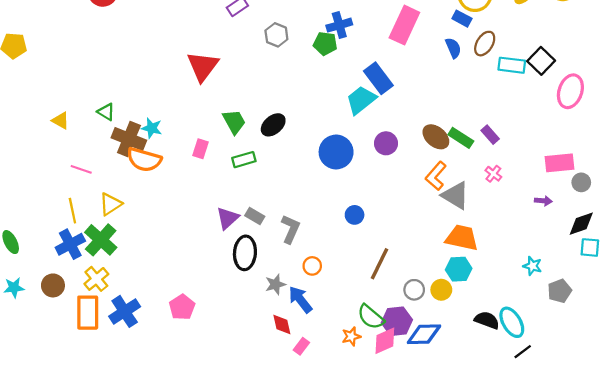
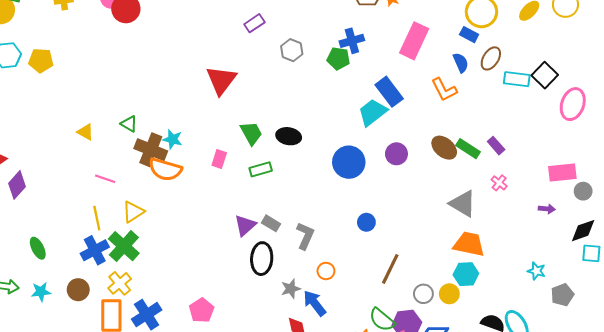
black ellipse: (273, 125) -> (289, 136), turned 50
orange L-shape: (436, 176) -> (444, 90), moved, turned -68

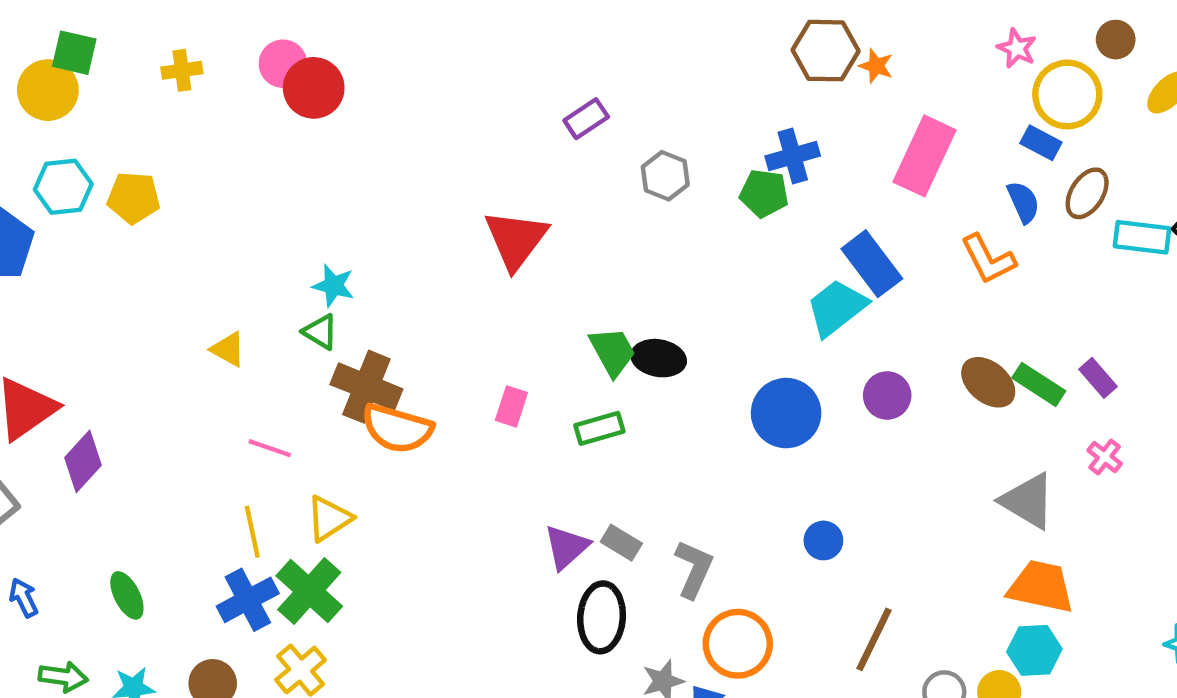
green trapezoid: (251, 133) -> (613, 352), moved
cyan star: (173, 139) -> (333, 286), moved
orange circle: (326, 271) -> (738, 644), size x1.8

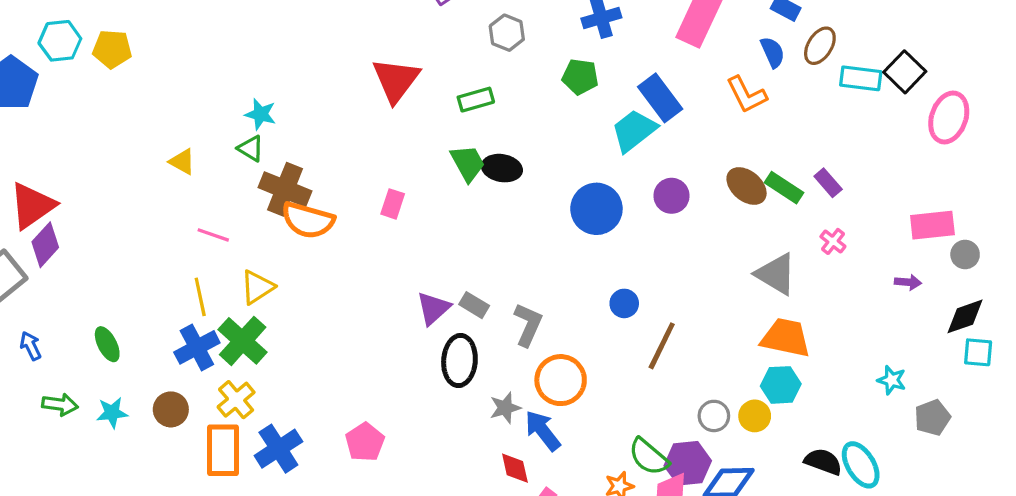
green pentagon: (764, 193) -> (580, 77), moved
green rectangle: (599, 428) -> (476, 100), moved
purple diamond: (83, 461) -> (45, 245), moved
brown line: (874, 639) -> (662, 346), moved

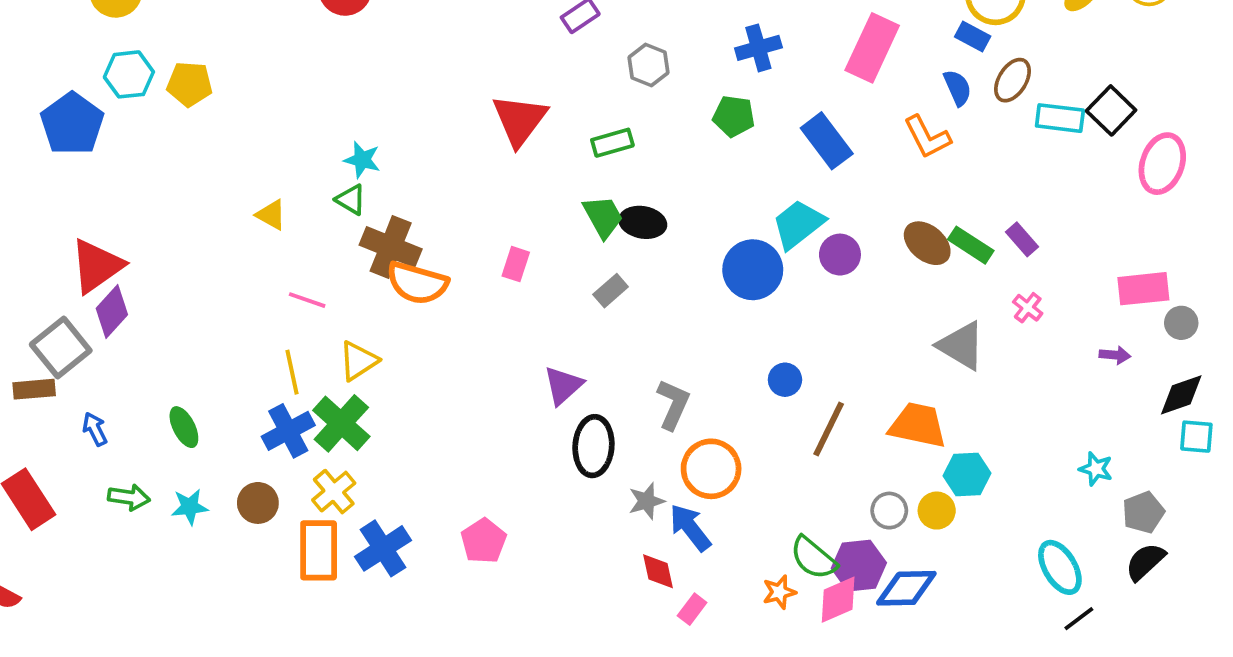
cyan trapezoid: (634, 131) -> (798, 224), moved
gray rectangle: (474, 305) -> (611, 291), moved, turned -72
orange trapezoid: (786, 338) -> (918, 425), moved
black semicircle: (823, 462) -> (1145, 562), moved, turned -63

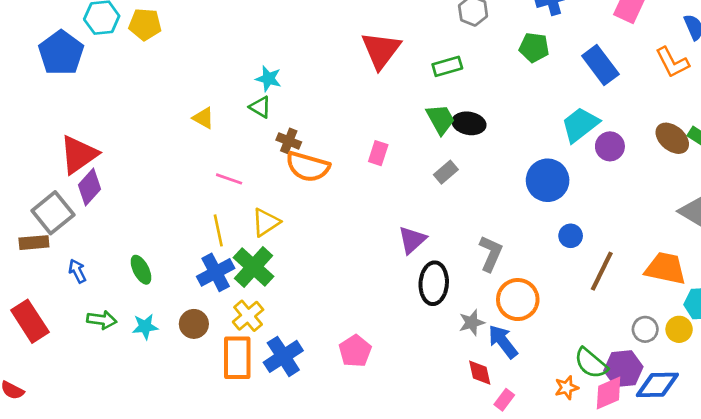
brown cross: (391, 247) -> (289, 141), size x0.6
blue circle: (753, 270) -> (548, 180), moved

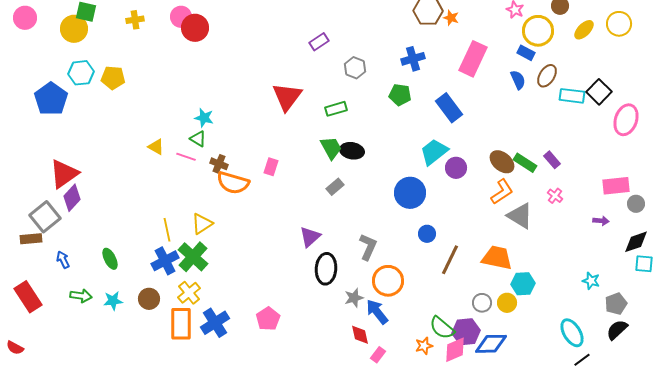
orange L-shape: (672, 62) -> (502, 192), moved, turned -96
pink rectangle: (378, 153) -> (271, 167), moved
pink line: (229, 179) -> (186, 157), moved

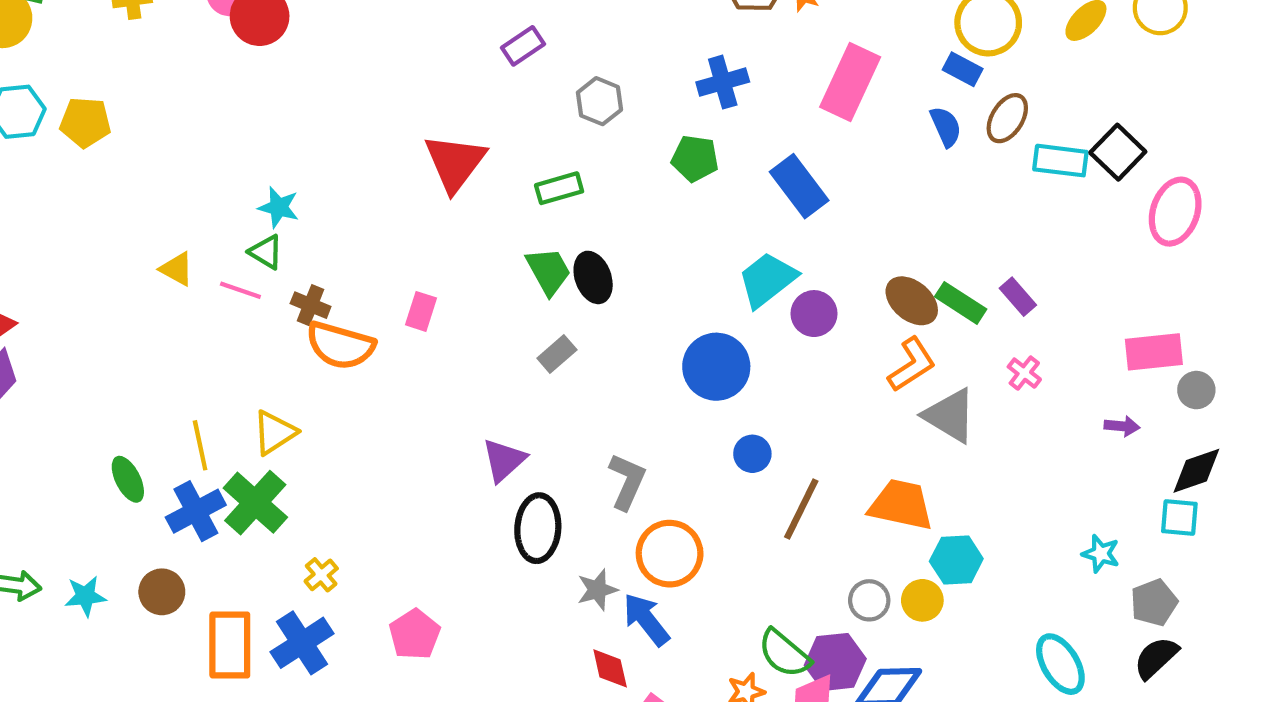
black ellipse: (352, 151) -> (593, 277), turned 60
green ellipse: (110, 259) -> (128, 479), moved
cyan square: (644, 264) -> (1179, 518), moved
yellow cross: (189, 293) -> (321, 575), moved, size x0.7

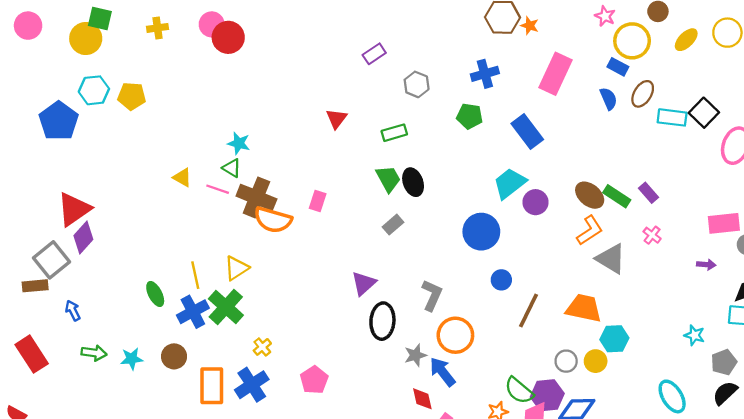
red triangle: (455, 163) -> (337, 119), size x0.6
brown cross: (311, 305) -> (256, 197), size x1.8

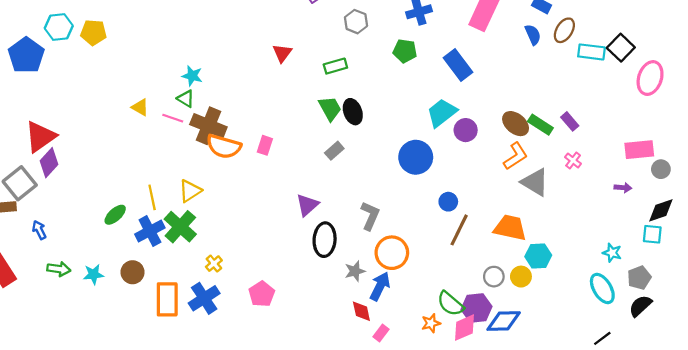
pink rectangle: (318, 201) -> (265, 145), moved
blue circle: (501, 280) -> (448, 202), moved
green ellipse: (155, 294) -> (115, 215), turned 75
blue arrow: (442, 372) -> (380, 286), turned 64
cyan ellipse: (672, 396) -> (602, 289), moved

